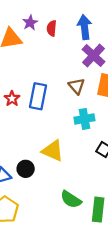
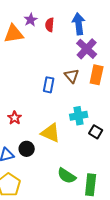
blue rectangle: (38, 96) -> (49, 85), moved, size x0.7
red star: (12, 99) -> (15, 118), moved
cyan cross: (84, 119) -> (79, 116), moved

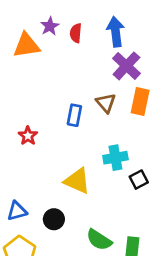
red star: (15, 118) -> (28, 136), moved
black square: (96, 132) -> (139, 180), turned 32
black circle: (27, 149) -> (54, 219), moved

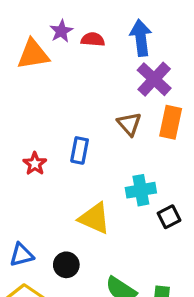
red semicircle: (76, 33) -> (93, 39), turned 90
blue rectangle: (74, 115) -> (80, 150), moved

